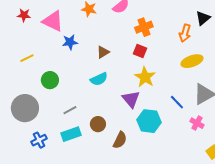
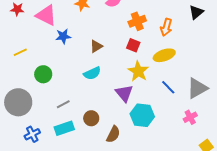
orange arrow: (185, 33) -> (166, 27), moved
yellow ellipse: (192, 61) -> (164, 55), moved
blue line: (177, 102) -> (168, 87), moved
pink cross: (197, 123) -> (190, 117), turned 32

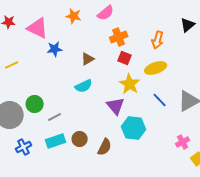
orange cross: (137, 21) -> (119, 37), moved
green circle: (43, 74) -> (35, 104), moved
pink cross: (190, 117) -> (183, 142), moved
brown circle: (91, 118) -> (80, 139), moved

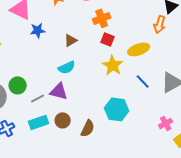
orange arrow: (158, 40) -> (160, 24), moved
purple triangle: (116, 106) -> (59, 91), moved, turned -36

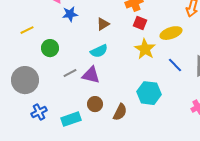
green circle: (18, 85) -> (50, 48), moved
gray line: (38, 98) -> (70, 73), moved
cyan rectangle: (39, 122) -> (71, 119), moved

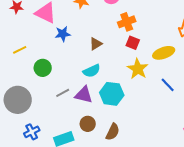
cyan hexagon: (149, 93) -> (112, 94), moved

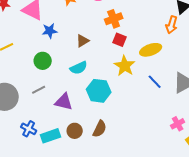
green circle: (43, 68) -> (43, 61), moved
gray line: (63, 93) -> (39, 90), moved
purple triangle: (84, 95) -> (64, 102), moved
brown circle: (88, 124) -> (75, 131), moved
blue cross: (32, 132) -> (29, 129), moved, turned -35

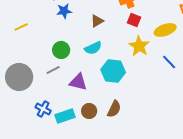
green circle: (43, 61) -> (61, 50), moved

